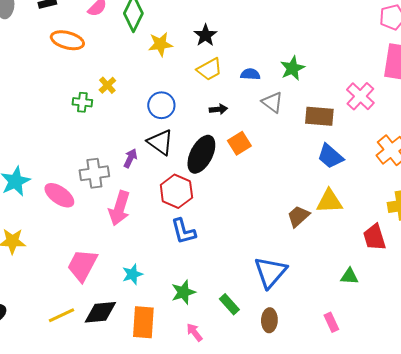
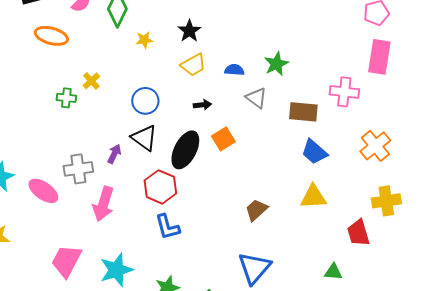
yellow star: (160, 44) -> (144, 40), size x0.7
pink cross: (360, 96) -> (344, 92), turned -36
brown trapezoid: (298, 216) -> (256, 210), moved
cyan star: (132, 274) -> (116, 270), size x1.6

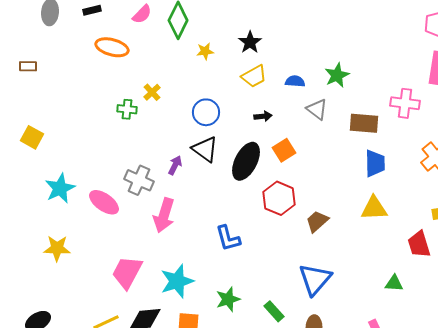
blue trapezoid: (314, 152) -> (375, 163), turned -132
gray cross: (78, 169) -> (139, 180), turned 32
red hexagon: (160, 187) -> (279, 198), moved

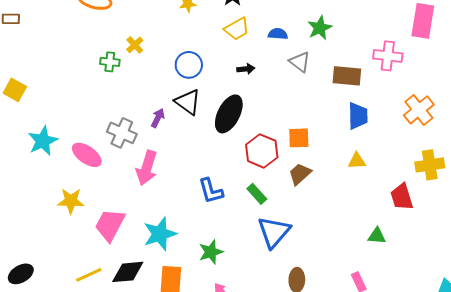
orange square: (284, 150) -> (299, 138), moved, turned 30
yellow triangle: (374, 208) -> (357, 161), size x0.7
yellow star: (57, 248) -> (71, 201), moved
blue triangle: (315, 279) -> (274, 232), moved
green rectangle: (274, 311) -> (257, 194), moved

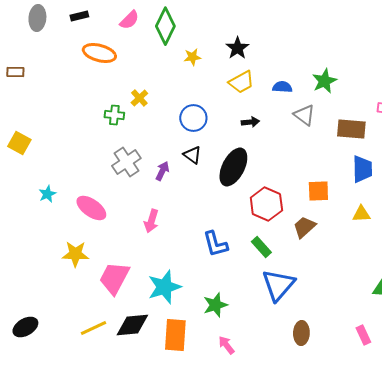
black triangle: (188, 102) -> (192, 155), size x0.7
gray cross: (122, 133) -> (126, 162), moved, turned 32
orange square: (299, 138) -> (318, 191), moved
cyan star: (43, 141) -> (47, 194), size x0.6
pink arrow: (147, 168) -> (151, 221), size x0.7

